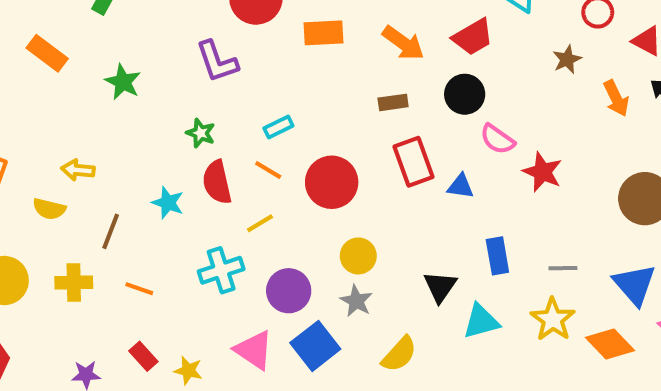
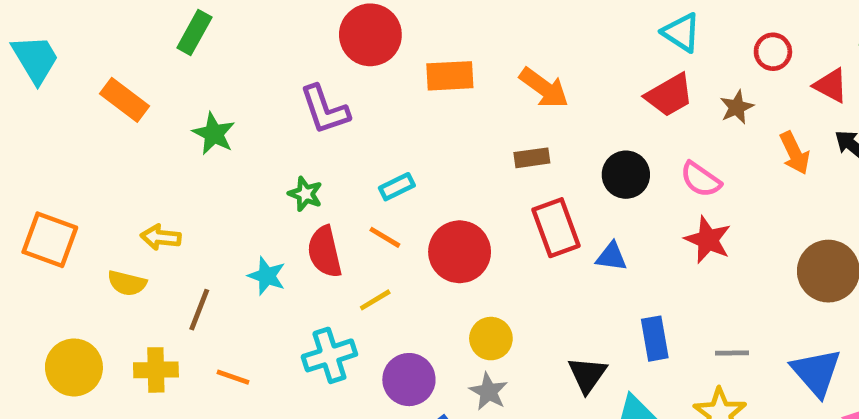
red trapezoid: (473, 37) -> (669, 95), moved
black circle: (465, 94) -> (626, 175), moved
pink semicircle: (497, 139) -> (701, 179), moved

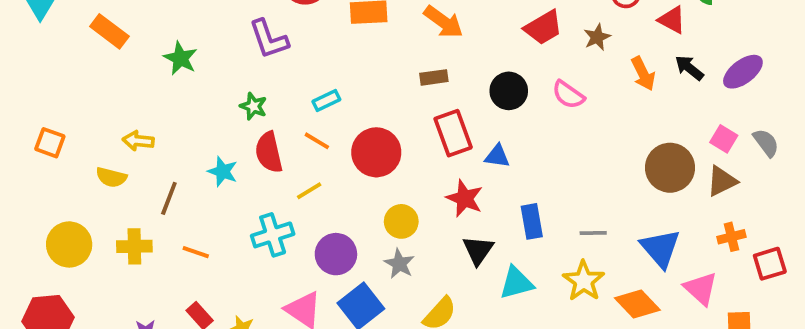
orange square: (50, 240) -> (50, 143), size x0.7
red star: (708, 240) -> (465, 198), moved

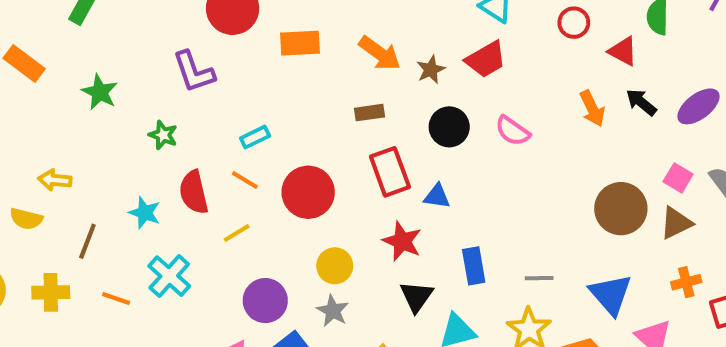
brown star: (597, 37) -> (431, 70), moved
green star: (253, 106) -> (163, 135), moved
cyan cross: (273, 235) -> (169, 276), moved, turned -30

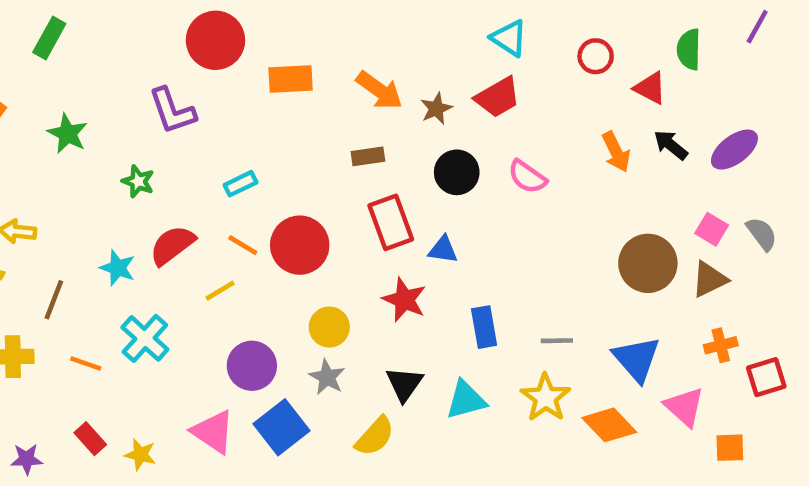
orange line: (245, 180) -> (243, 245), moved
red semicircle: (194, 192) -> (172, 245), turned 66
black triangle: (416, 296) -> (404, 384), moved

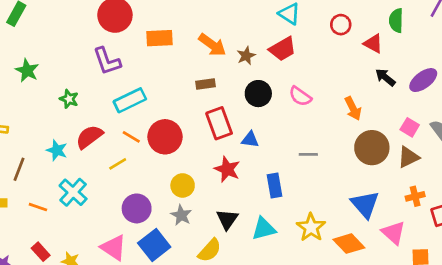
purple L-shape: (172, 111) -> (107, 61), moved
orange arrow: (616, 152) -> (353, 108), moved
cyan rectangle: (241, 184) -> (130, 100), size x1.6
gray line: (557, 341) -> (308, 154), moved

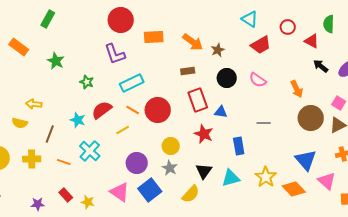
red trapezoid: (283, 49) -> (261, 45), moved

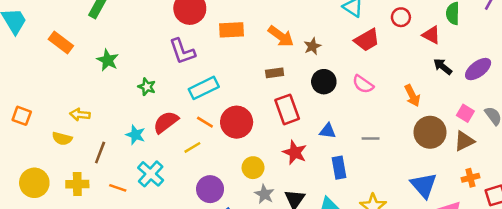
blue triangle: (221, 112) -> (328, 131), moved
gray star: (170, 168) -> (264, 194), moved

